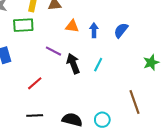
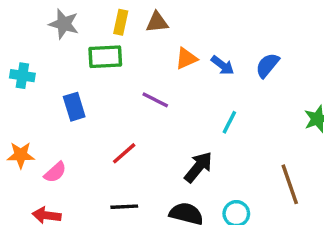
orange triangle: (72, 26) -> (186, 58), turned -32
blue arrow: (94, 30) -> (223, 65), turned 128
black arrow: (73, 64) -> (198, 167), moved, turned 60

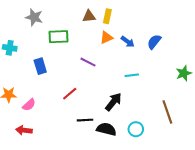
yellow rectangle: (121, 22) -> (107, 16), moved
cyan line: (229, 122) -> (132, 75), turned 56
black line: (124, 207) -> (85, 120), moved

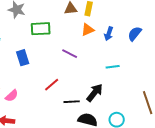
blue arrow: (128, 42) -> (109, 34), turned 72
black line: (85, 120) -> (72, 102), moved

